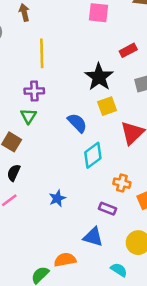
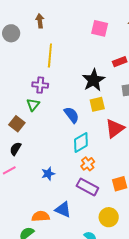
orange cross: (122, 183) -> (88, 164), moved, turned 32
purple rectangle: (107, 209) -> (87, 187), size x1.5
blue triangle: (93, 237) -> (63, 210), moved
orange semicircle: (65, 260) -> (41, 216), moved

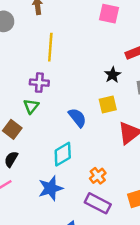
black star: (94, 80) -> (113, 75), moved, size x0.6
cyan diamond: (81, 142) -> (63, 154), moved
blue star: (48, 174) -> (51, 188), size x1.5

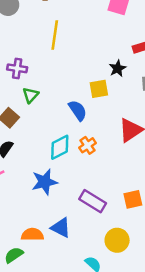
purple cross: (39, 83) -> (17, 68), moved
yellow square: (108, 104) -> (99, 89), moved
orange cross: (98, 176) -> (88, 145), moved

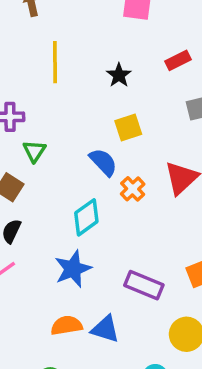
black star: (117, 68) -> (119, 75), moved
orange cross: (88, 145) -> (133, 189), moved
orange semicircle: (32, 235) -> (67, 325), moved

